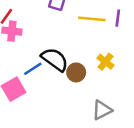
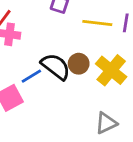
yellow cross: (105, 62) -> (111, 70), size x1.6
brown circle: (76, 72) -> (79, 64), moved

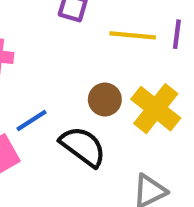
black semicircle: (56, 67) -> (83, 147), moved

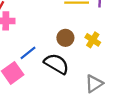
yellow cross: (156, 109) -> (93, 40), size x0.6

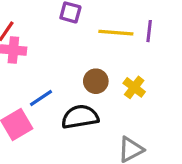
black semicircle: (56, 64) -> (80, 117), turned -45

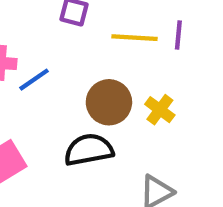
brown circle: (96, 81) -> (109, 102), size x1.4
blue line: (41, 98) -> (34, 80), moved

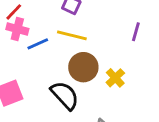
yellow line: (134, 38) -> (72, 35), moved
black semicircle: (89, 150) -> (65, 95), turned 48

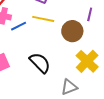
brown circle: (83, 67) -> (72, 31), moved
yellow cross: (115, 78) -> (87, 61), moved, size x1.6

